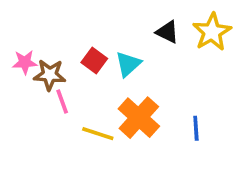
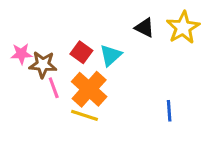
orange cross: (139, 118) -> (89, 89), moved

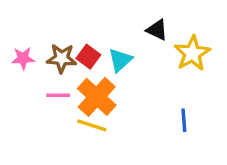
yellow star: (183, 28) -> (192, 53), moved
brown star: (43, 65) -> (62, 58), moved
pink line: (54, 88) -> (58, 95), turned -70

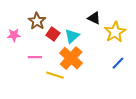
brown star: (62, 58) -> (37, 21), moved, turned 30
orange cross: (97, 97) -> (71, 58), moved
blue line: (184, 120) -> (118, 63), moved, turned 48

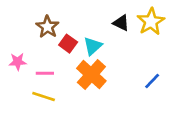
yellow star: (115, 32) -> (151, 22), moved
pink star: (14, 35) -> (18, 62), moved
yellow line: (55, 75) -> (44, 97), moved

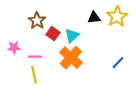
black triangle: (121, 23) -> (94, 18), turned -32
yellow line: (44, 97) -> (34, 75), turned 60

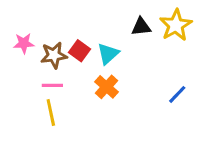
brown star: (37, 21) -> (54, 55), moved, turned 30
pink star: (14, 48) -> (24, 43), moved
orange cross: (71, 58) -> (107, 87), size x0.7

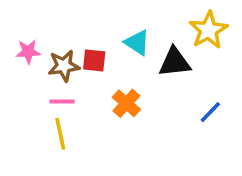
black triangle: (141, 27) -> (175, 62), moved, size x1.4
red square: (79, 51) -> (94, 60), turned -30
cyan triangle: (108, 54) -> (137, 43), moved, turned -45

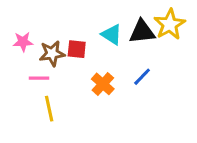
black triangle: (175, 62) -> (142, 32), moved
pink line: (62, 102) -> (39, 78), moved
blue line: (210, 112) -> (142, 77), moved

